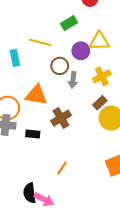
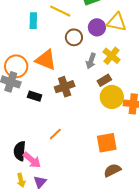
yellow cross: (102, 76) -> (111, 56), turned -36
gray arrow: (73, 80) -> (91, 61), moved

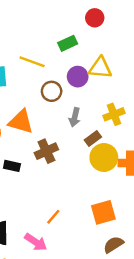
yellow cross: (111, 56) -> (114, 114), moved, turned 36
orange line: (55, 134) -> (53, 217), moved
pink arrow: (32, 160) -> (36, 242), moved

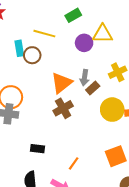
brown circle: (52, 91) -> (32, 55), moved
orange triangle: (21, 122) -> (62, 83), moved, turned -50
brown rectangle: (93, 139) -> (93, 88), moved
black rectangle: (12, 166) -> (37, 149), moved

